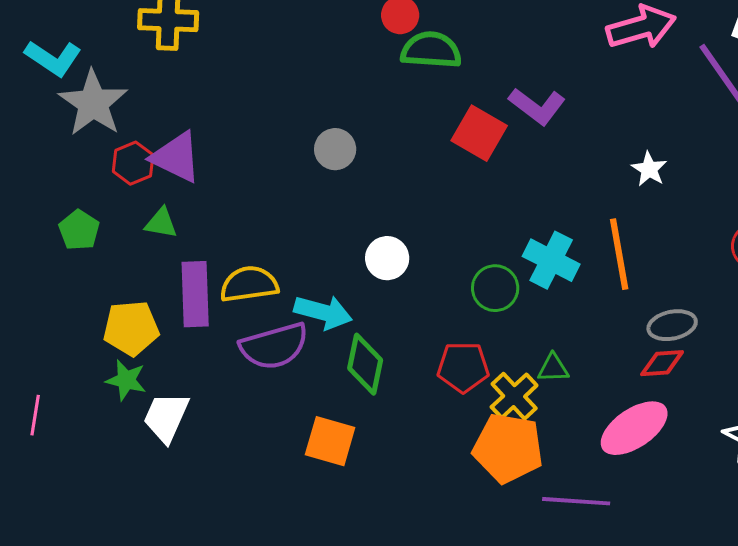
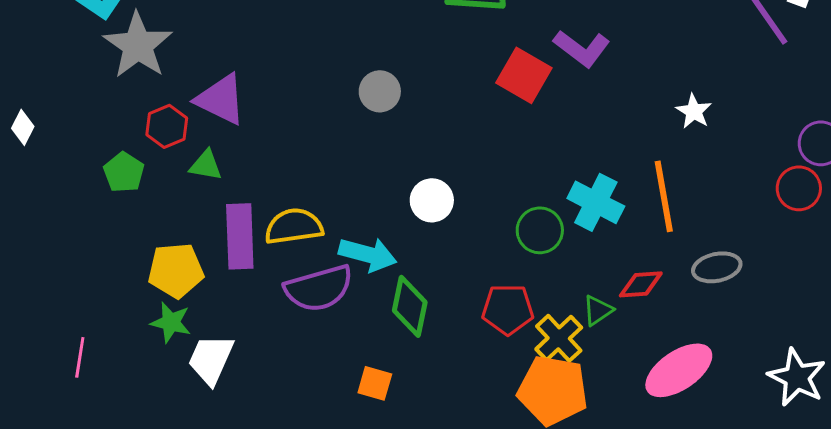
red hexagon: (133, 163) -> (167, 126), moved
red diamond: (662, 363) -> (641, 284), moved
green triangle: (553, 368) -> (598, 310), turned -32
orange square: (330, 441) -> (375, 383), size x0.7

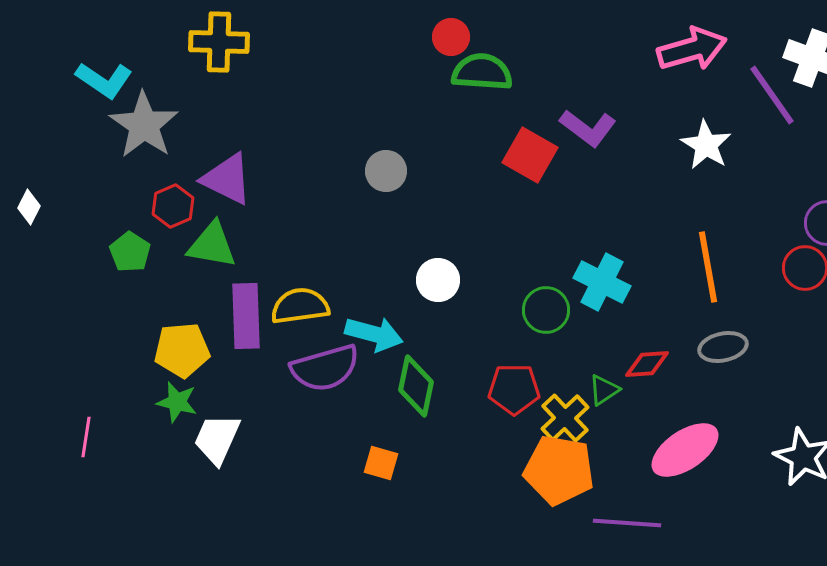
white star: (694, 111) -> (706, 145), moved, size x1.4
green triangle: (206, 165) -> (212, 245), size x1.5
orange line: (664, 196) -> (708, 267), moved

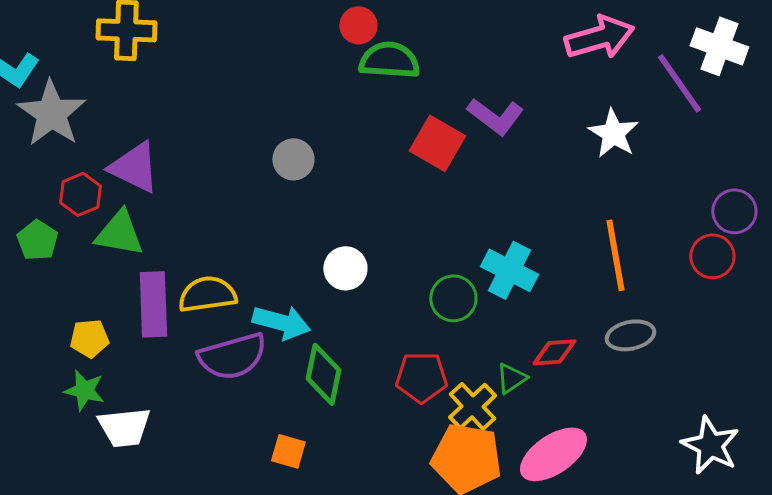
yellow pentagon: (182, 350) -> (89, 338), size x0.7
white trapezoid: (217, 439) -> (124, 427), turned -120
pink ellipse: (685, 450) -> (553, 454), moved

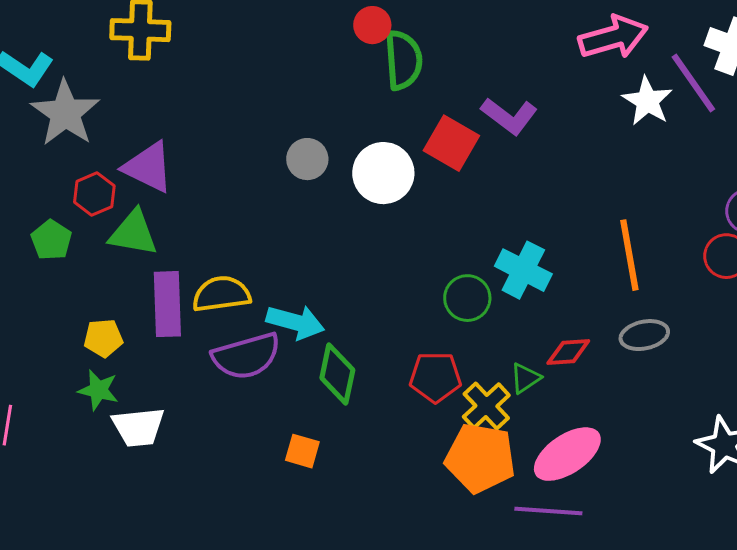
green semicircle: (389, 60) -> (403, 60), turned 82
white star: (613, 133) -> (647, 101), moved
white circle: (345, 268) -> (383, 173), moved, size x1.4

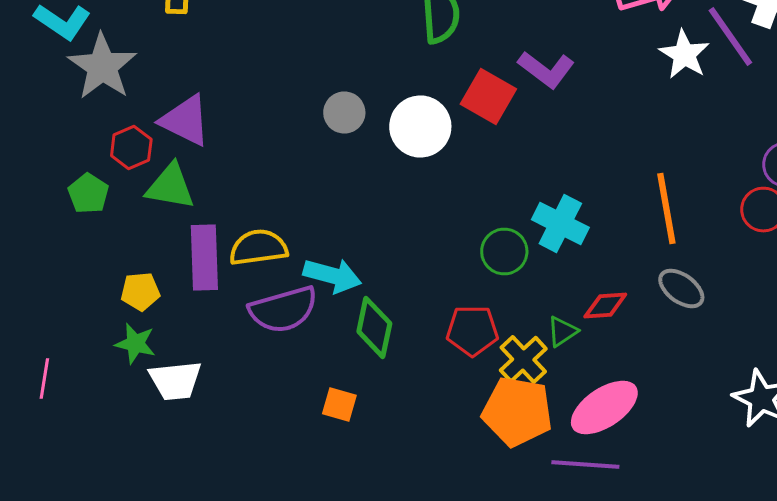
gray ellipse: (644, 335) -> (681, 288), turned 48

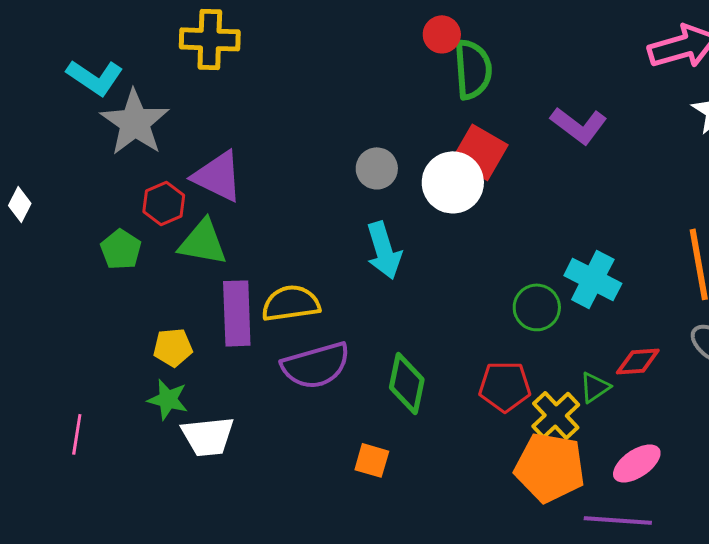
red square: (488, 96) -> (480, 152), moved
cyan arrow: (332, 276) -> (384, 250), moved, turned 58
pink ellipse: (604, 408) -> (637, 463), size x0.7

